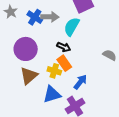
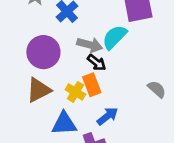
gray arrow: (50, 17) -> (90, 45), moved

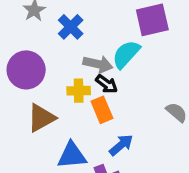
purple circle: (43, 52) -> (26, 70), moved
yellow cross: (75, 92) -> (79, 91), moved, turned -30

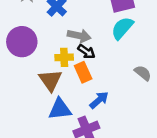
cyan semicircle: (126, 54) -> (122, 28), moved
brown triangle: (41, 118) -> (50, 80), moved, turned -35

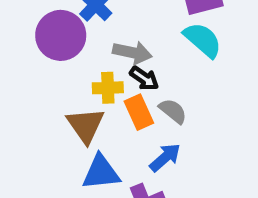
cyan semicircle: (122, 28) -> (203, 40), turned 90
purple circle: (22, 42) -> (61, 35), moved
gray semicircle: (143, 73) -> (173, 111), moved

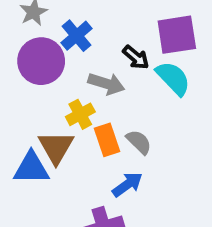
black arrow: (144, 78) -> (136, 57), moved
yellow cross: (108, 88) -> (80, 114), turned -32
blue triangle: (101, 172) -> (31, 168), moved

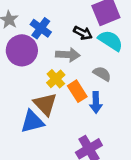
gray semicircle: (139, 142) -> (102, 74), moved
blue arrow: (127, 185) -> (96, 102), moved, turned 138

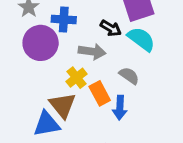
blue cross: (41, 28) -> (64, 19), turned -36

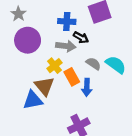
blue cross: (64, 19) -> (67, 21), moved
black arrow: (111, 28) -> (81, 37), moved
cyan semicircle: (141, 39) -> (116, 65), moved

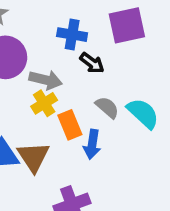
gray arrow: (66, 46) -> (46, 80), moved
brown triangle: (44, 86) -> (33, 157), moved

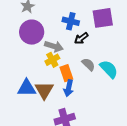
black arrow: (92, 63) -> (81, 38), turned 104
blue arrow: (92, 144) -> (69, 88), moved

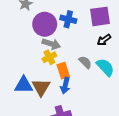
purple circle: (32, 32) -> (45, 24), moved
black arrow: (81, 38) -> (104, 40), moved

